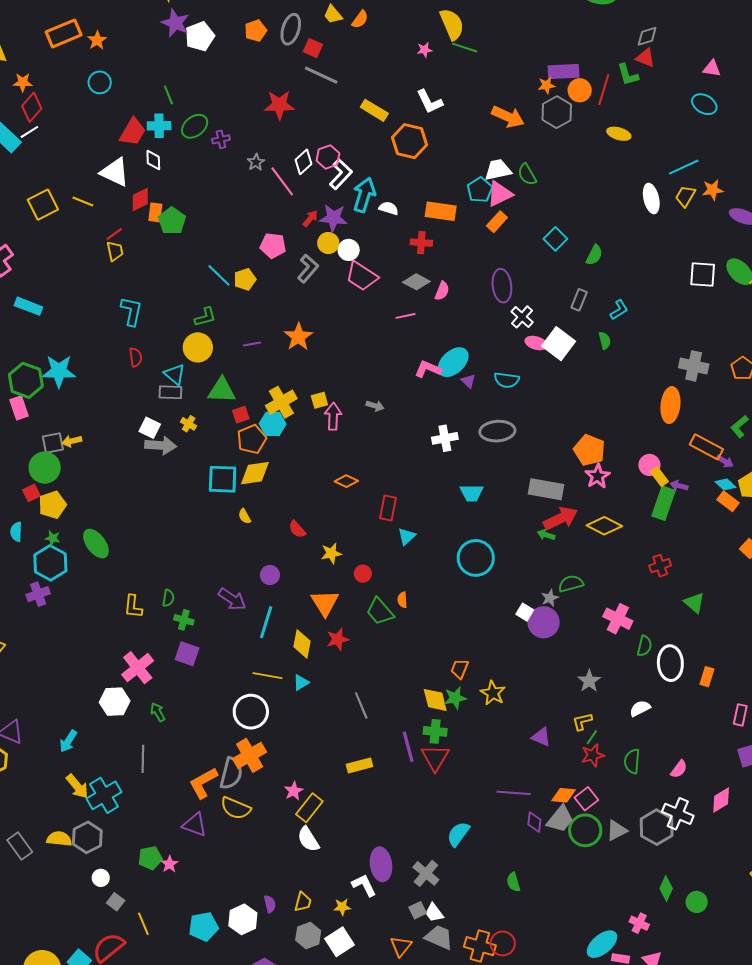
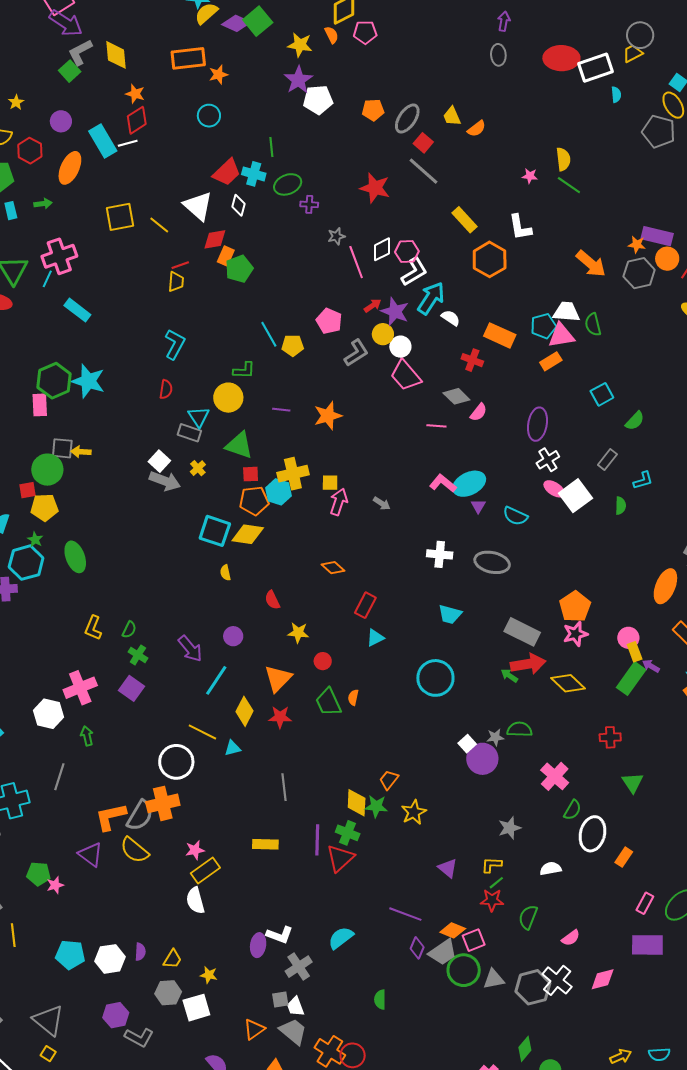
yellow semicircle: (452, 24) -> (563, 159), size x0.7
purple ellipse: (381, 864) -> (258, 945), size x0.7
white L-shape: (364, 885) -> (280, 935), moved, turned 120

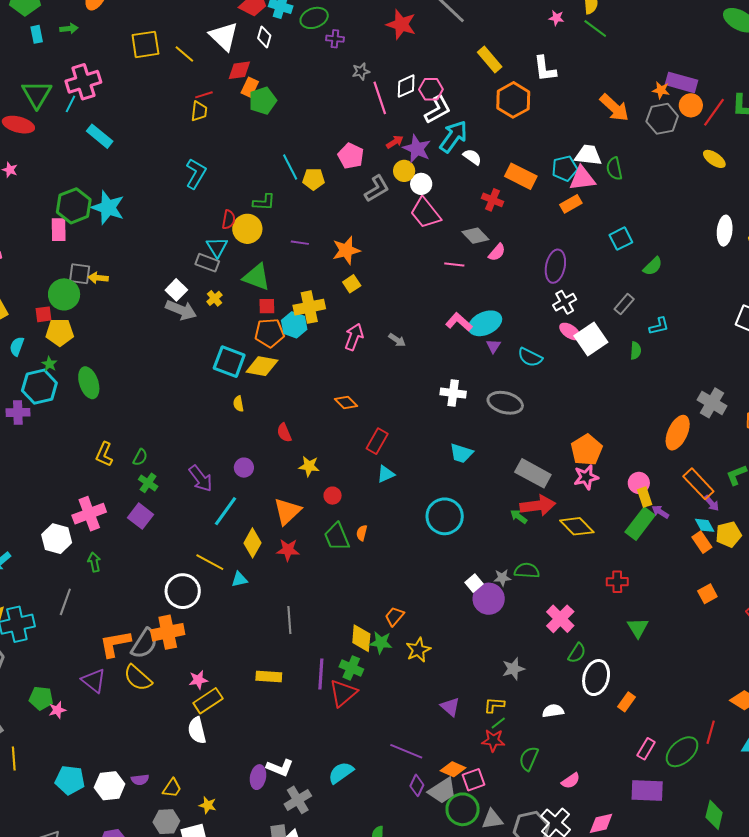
red semicircle: (166, 389) -> (229, 220), moved
yellow square: (330, 483) -> (352, 284), moved, turned -36
purple semicircle: (140, 952) -> (140, 780), turned 78

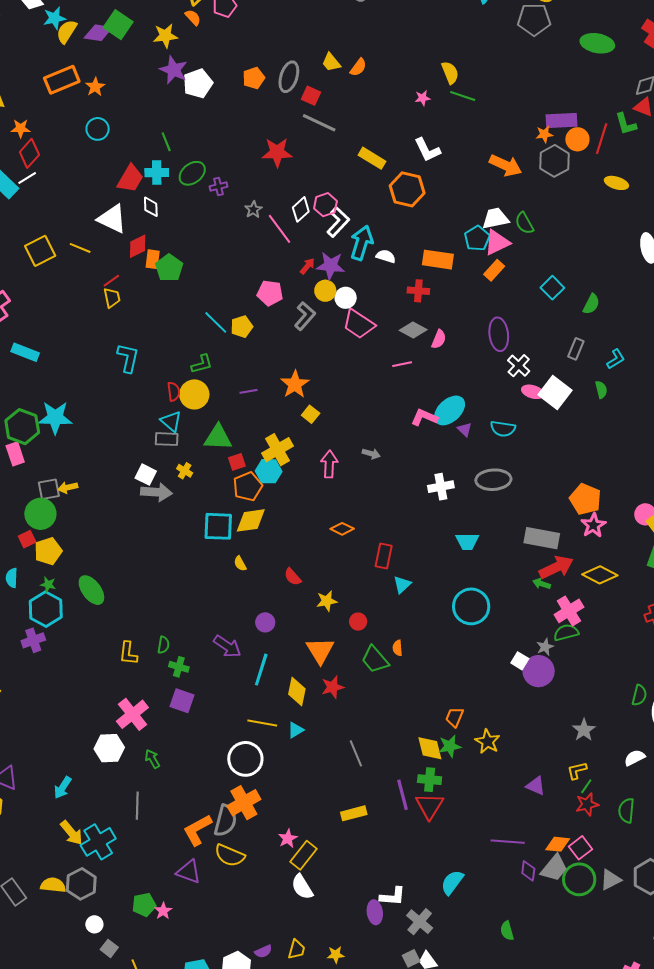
pink cross: (560, 619) -> (569, 611), moved, turned 32

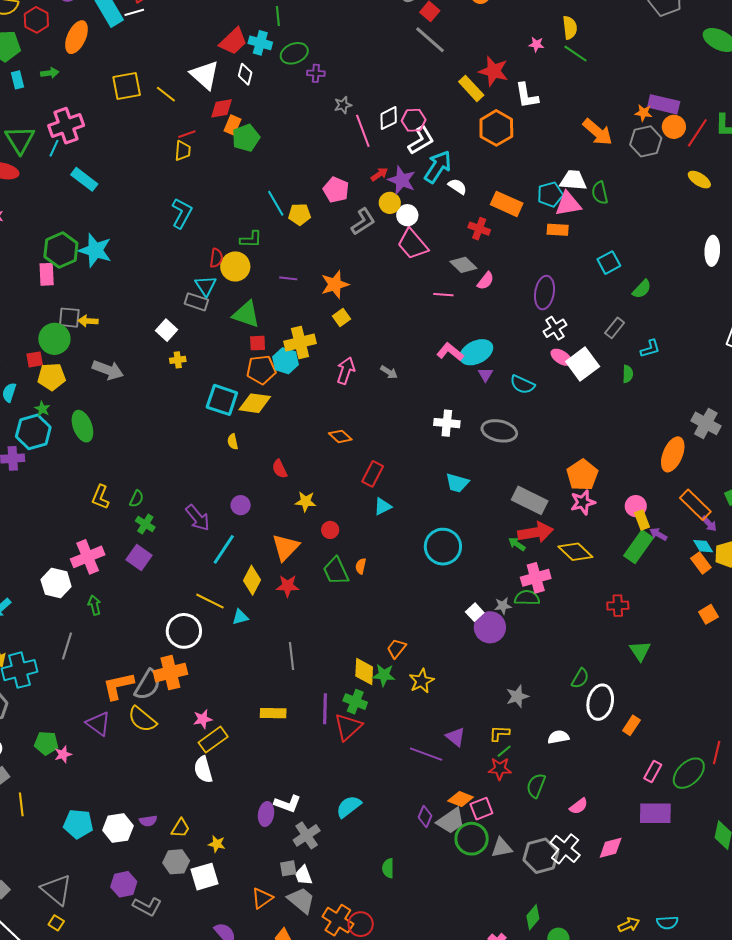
red star: (277, 152) -> (494, 71), moved
orange rectangle: (494, 270) -> (558, 230), turned 35
yellow cross: (185, 471) -> (178, 360), moved, turned 35
gray arrow: (157, 492) -> (108, 370), moved
purple line: (508, 842) -> (426, 754), moved

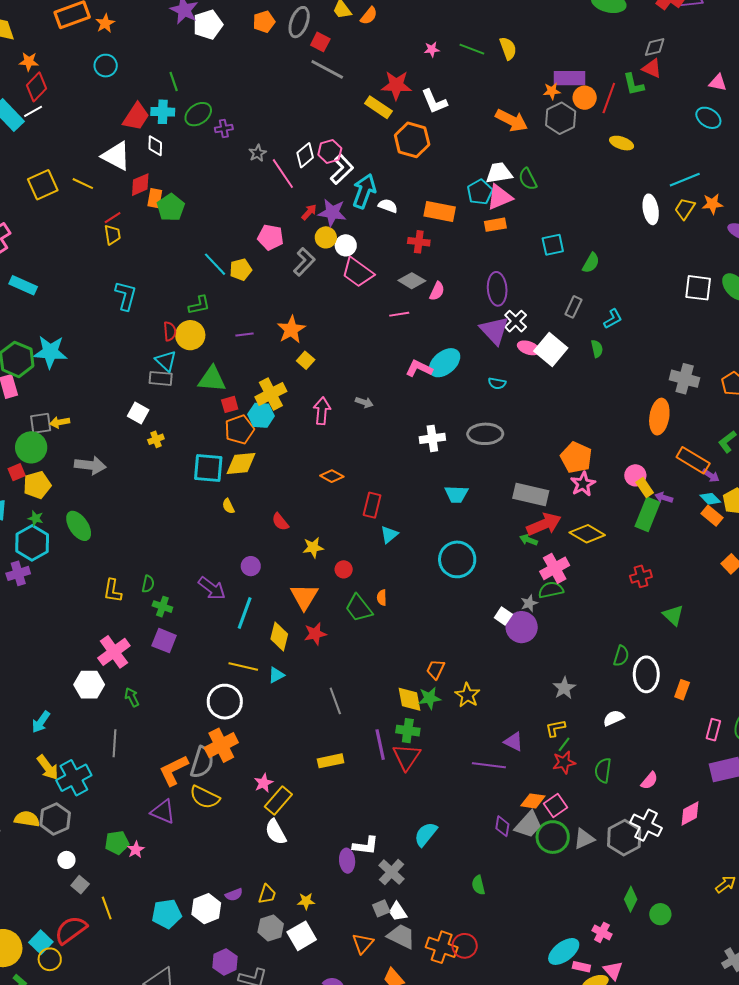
yellow semicircle: (570, 28) -> (508, 48), moved
cyan square: (609, 263) -> (553, 245), turned 30
purple triangle: (485, 375) -> (494, 330), moved, size x2.0
cyan semicircle: (522, 384) -> (497, 383), size x0.7

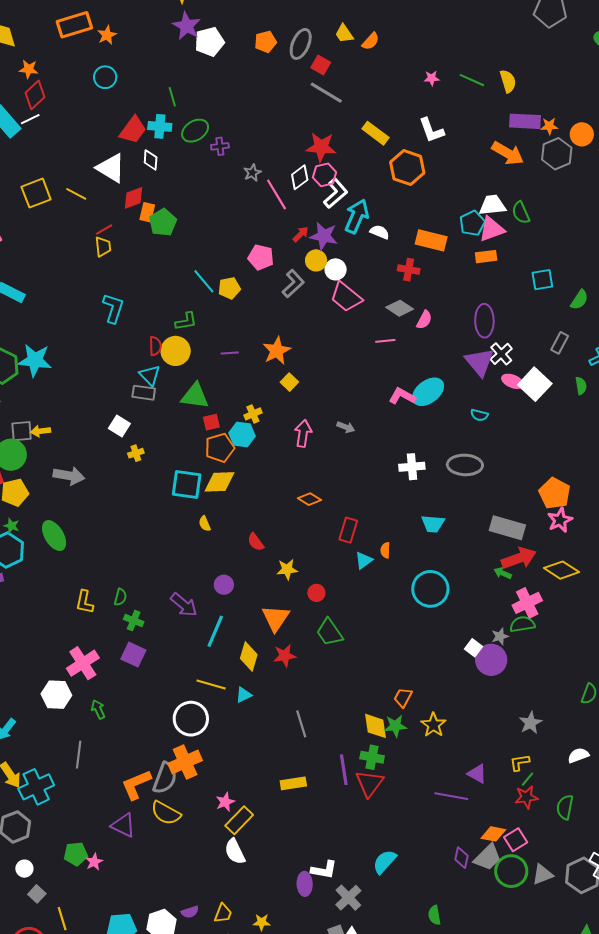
purple rectangle: (569, 78) -> (525, 121), moved
red star: (396, 85) -> (321, 147), moved
yellow cross: (271, 394) -> (253, 414), size x0.6
orange semicircle: (382, 598) -> (385, 550), moved

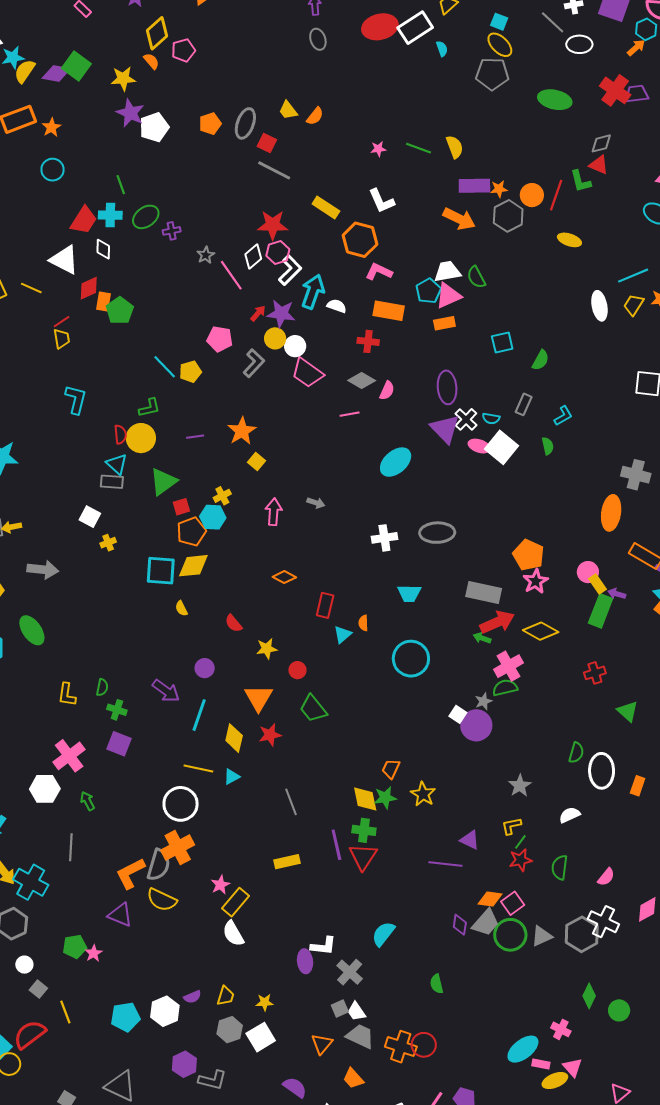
green triangle: (195, 396) -> (163, 482), turned -40
pink L-shape: (402, 396) -> (379, 272), moved
cyan semicircle: (479, 415) -> (491, 418), moved
cyan cross: (36, 787) -> (31, 882), turned -32

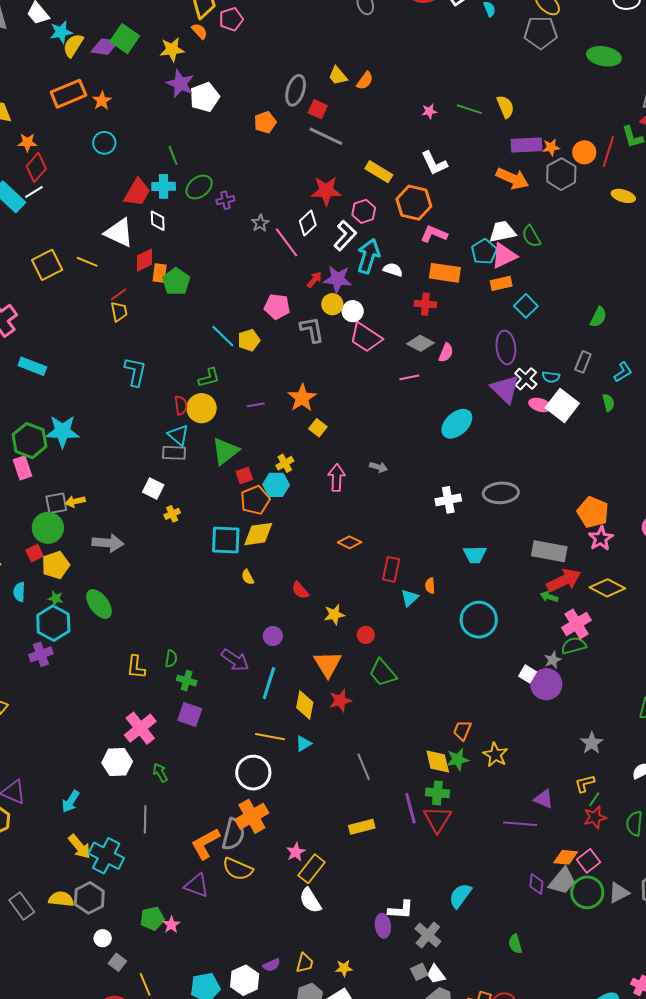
orange pentagon: (210, 124) -> (265, 122), moved
pink hexagon: (278, 252) -> (364, 211), moved
cyan square: (502, 343) -> (526, 306), moved, turned -30
gray L-shape: (254, 363) -> (312, 330), turned -52

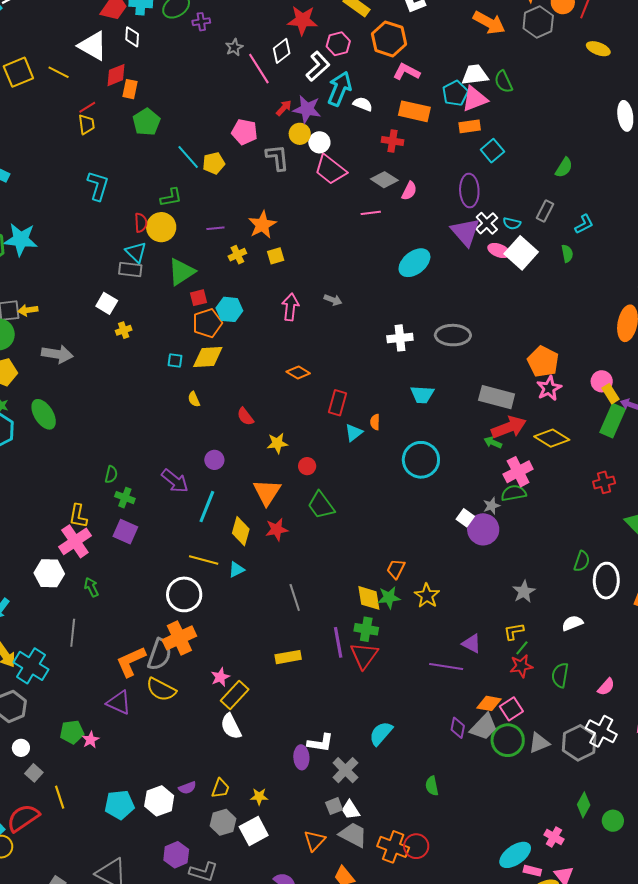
green pentagon: (176, 282) -> (146, 122), moved
yellow square: (318, 428) -> (276, 256), turned 30
yellow cross: (285, 463) -> (237, 255), moved
cyan square: (226, 540) -> (175, 361), size x0.5
yellow L-shape: (136, 667) -> (78, 516), moved

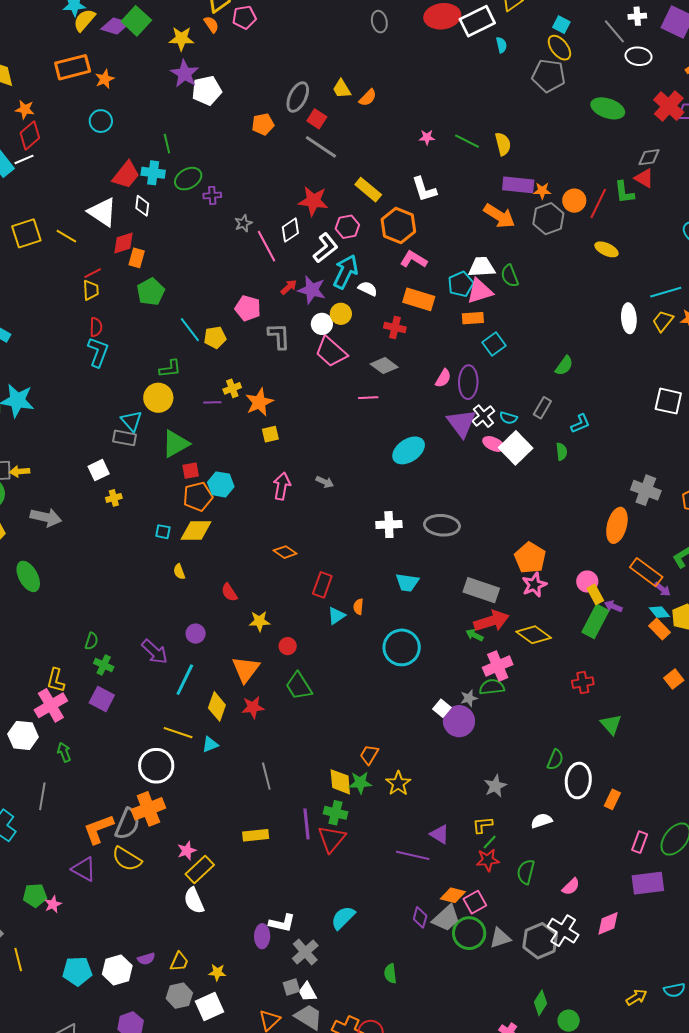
yellow circle: (300, 134) -> (341, 314), moved
pink semicircle: (409, 191) -> (443, 378), moved
red semicircle: (141, 223) -> (96, 327), moved
yellow cross: (237, 255) -> (232, 388), moved
white square: (107, 303) -> (99, 470), turned 30

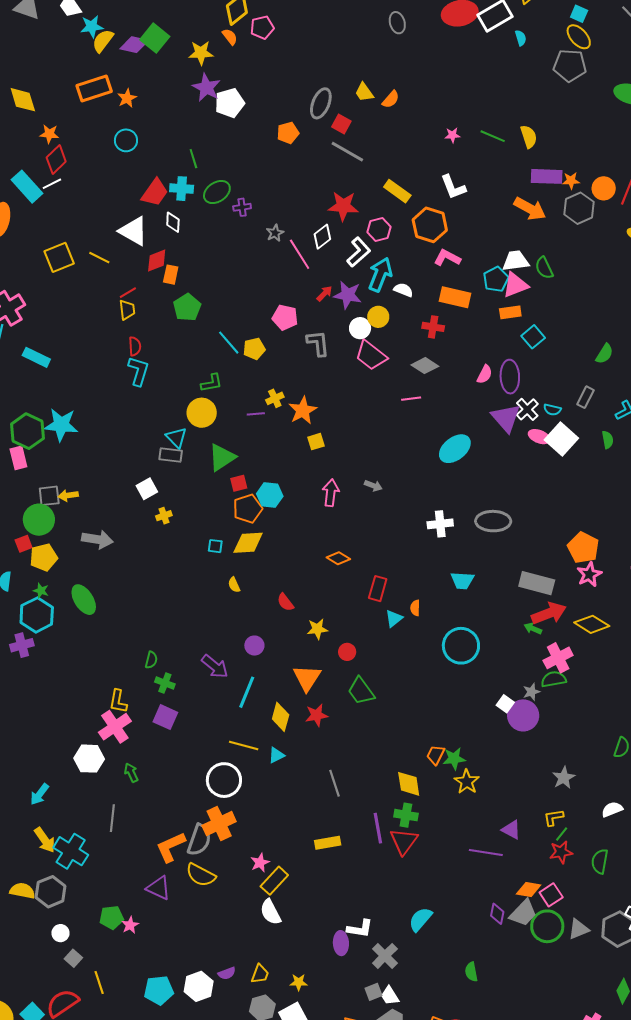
green star: (360, 783) -> (454, 759), moved

